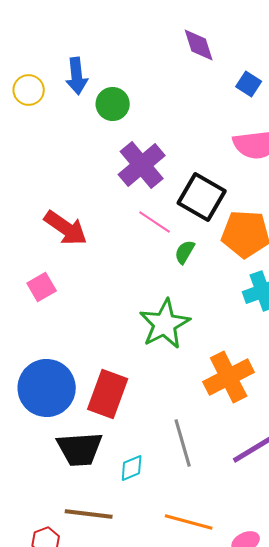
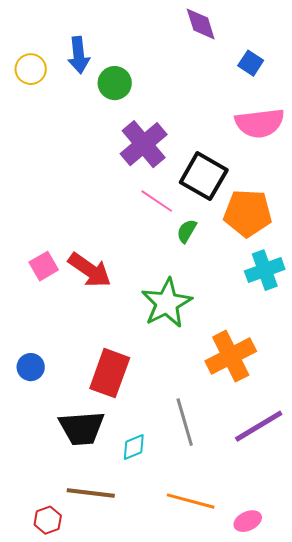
red arrow: (66, 228) -> (90, 270), moved
blue circle: (47, 388) -> (31, 367), moved, size x0.5

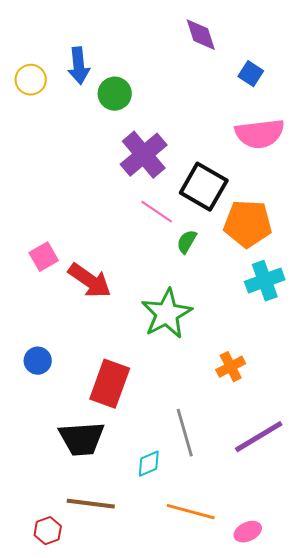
pink square: (44, 266) -> (44, 257), moved
orange cross: (231, 356) -> (231, 367), size x0.6
blue circle: (31, 367) -> (38, 361), moved
cyan diamond: (134, 447) -> (149, 464), moved

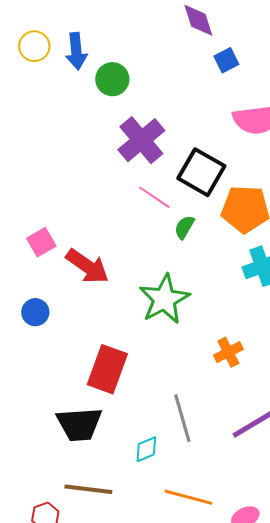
blue square: (251, 74) -> (226, 60), moved, turned 30
yellow circle: (31, 80) -> (34, 46), moved
blue circle: (38, 361) -> (35, 312), moved

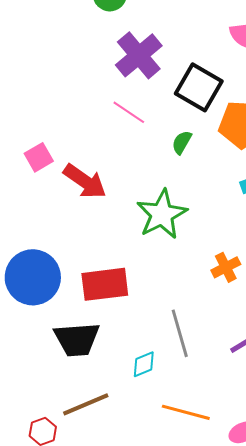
pink line: (154, 197) -> (129, 112), moved
blue circle: (35, 312) -> (33, 277), moved, size x2.0
red rectangle: (107, 369) -> (105, 284), turned 63
brown line: (88, 489) -> (86, 404), turned -30

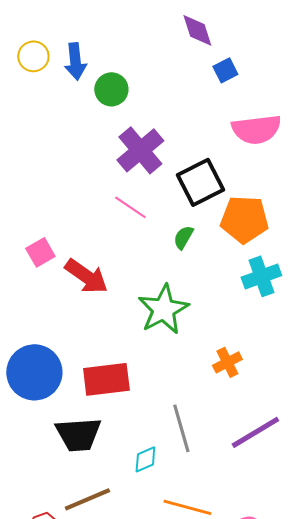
black square: (199, 87) -> (200, 182), turned 33

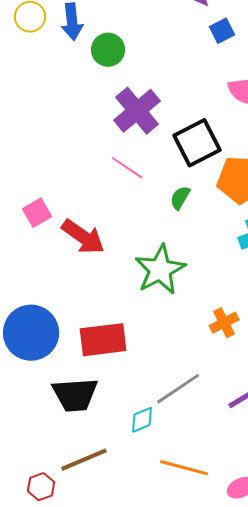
gray line: (181, 428) -> (178, 389), turned 72

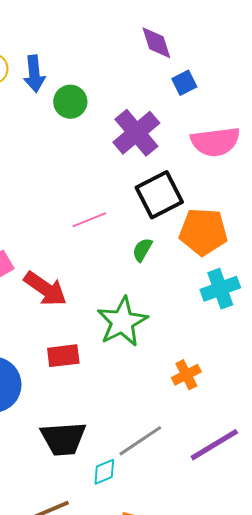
purple cross: (137, 111) -> (136, 133), moved
pink line: (127, 168) -> (89, 220), turned -56
red rectangle: (103, 340) -> (63, 356), moved, size x0.7
black trapezoid: (75, 395) -> (63, 439), moved

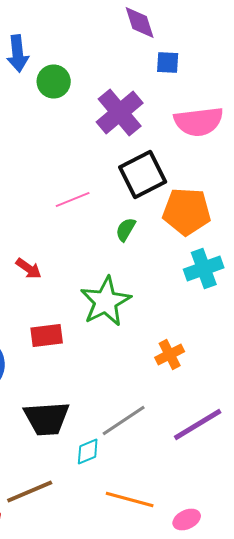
blue square: (184, 83) -> (168, 62), turned 30
red arrow: (45, 289) -> (29, 268), size x0.6

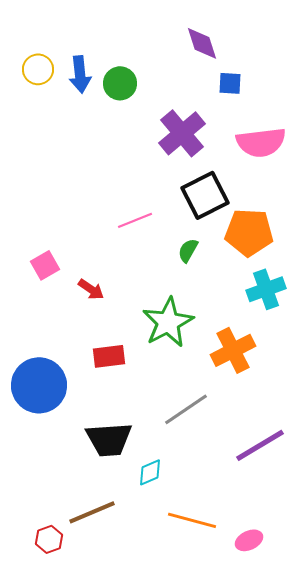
green circle: (54, 82) -> (120, 83), moved
orange cross: (170, 354) -> (233, 350), moved, size x1.5
gray line: (124, 420) -> (186, 409), moved

